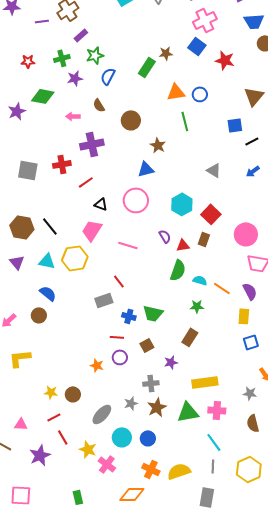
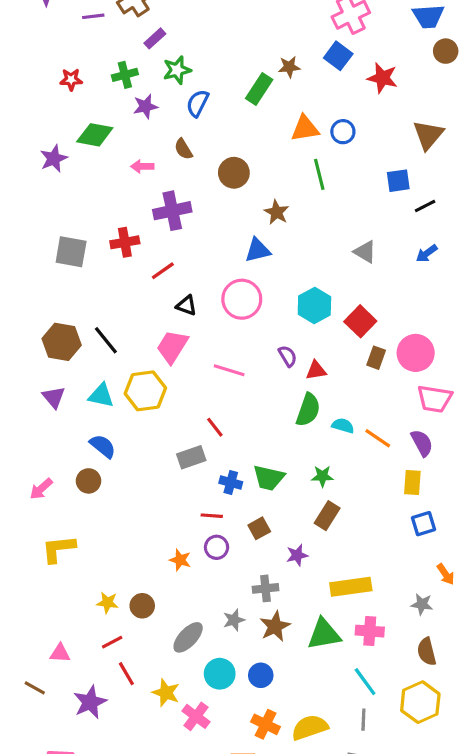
brown rectangle: (204, 239) -> (376, 358), moved
green star: (197, 306) -> (322, 476), moved
yellow hexagon: (249, 469) -> (420, 702), moved

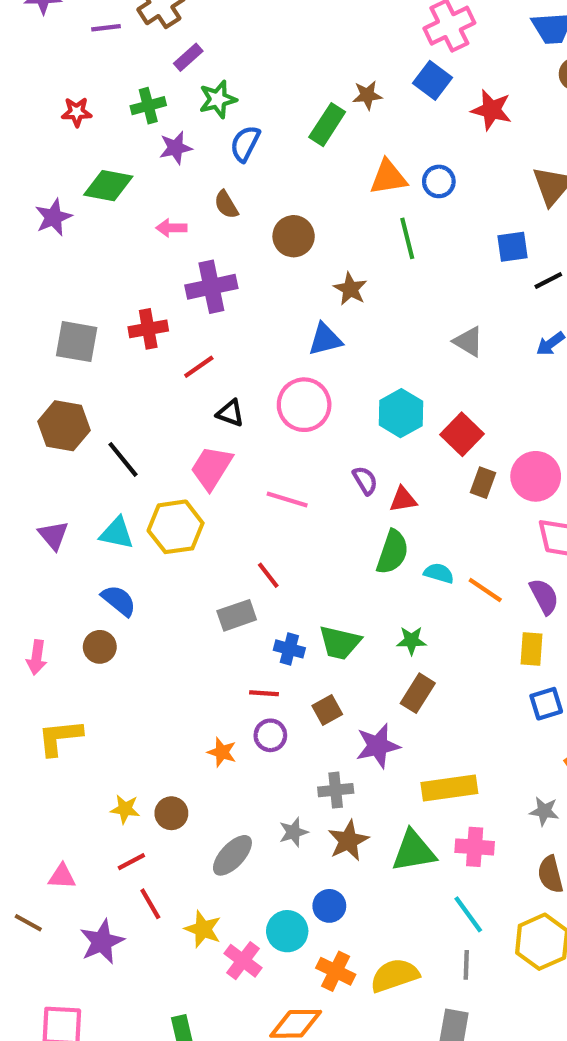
brown hexagon: (62, 342) -> (64, 426), moved
pink arrow: (41, 489) -> (37, 657), turned -40
purple star: (297, 555) -> (378, 746), size x1.5
cyan circle: (220, 674) -> (287, 931), moved

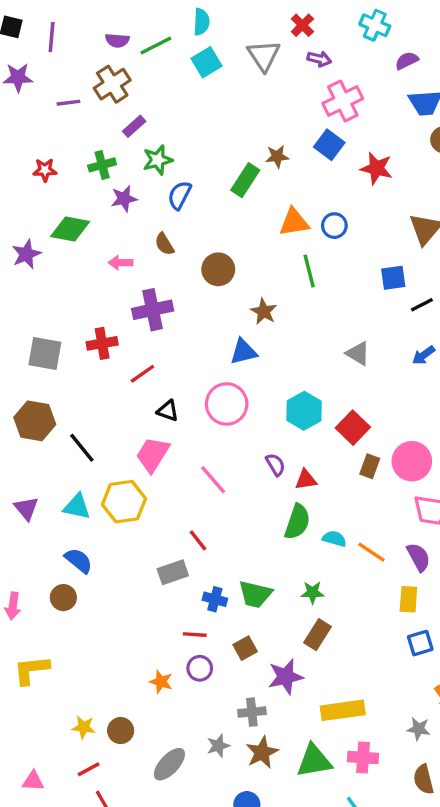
pink line: (287, 499) -> (213, 480), turned 32

